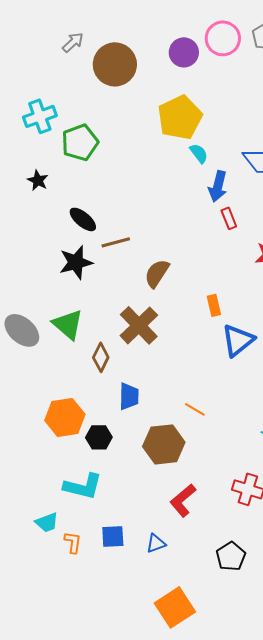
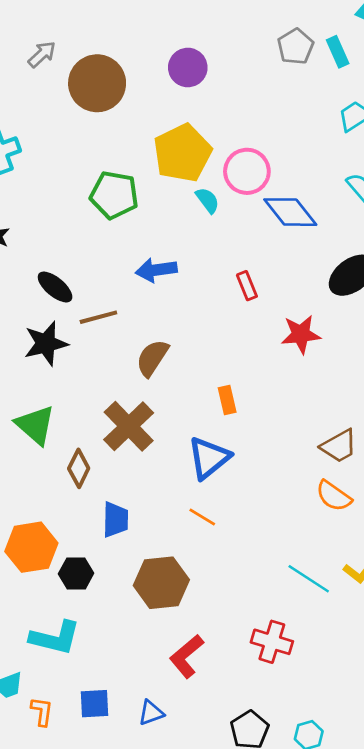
pink circle: (223, 38) -> (247, 171), moved
green pentagon: (80, 142) -> (114, 195), moved, turned 30
blue arrow: (218, 186) -> (156, 270), moved, turned 68
blue triangle: (238, 340) -> (209, 458), moved
orange line: (195, 409) -> (202, 517), moved

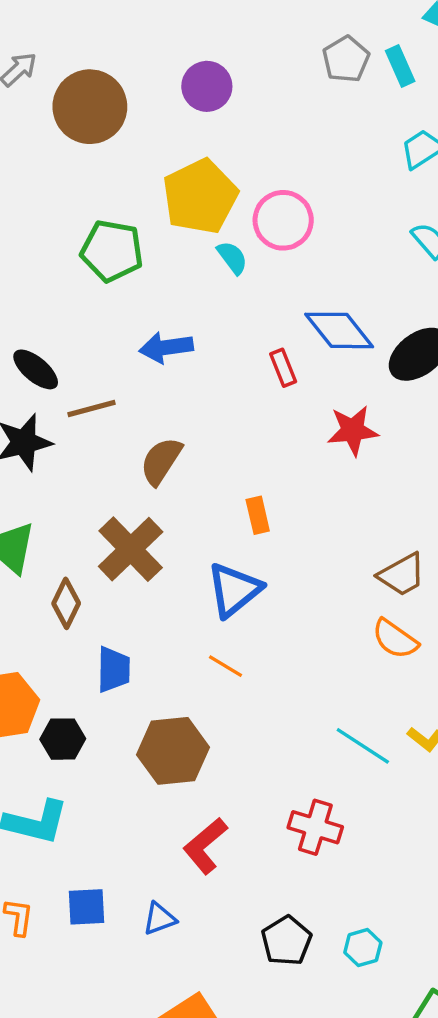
blue diamond: (290, 212) -> (339, 330), moved

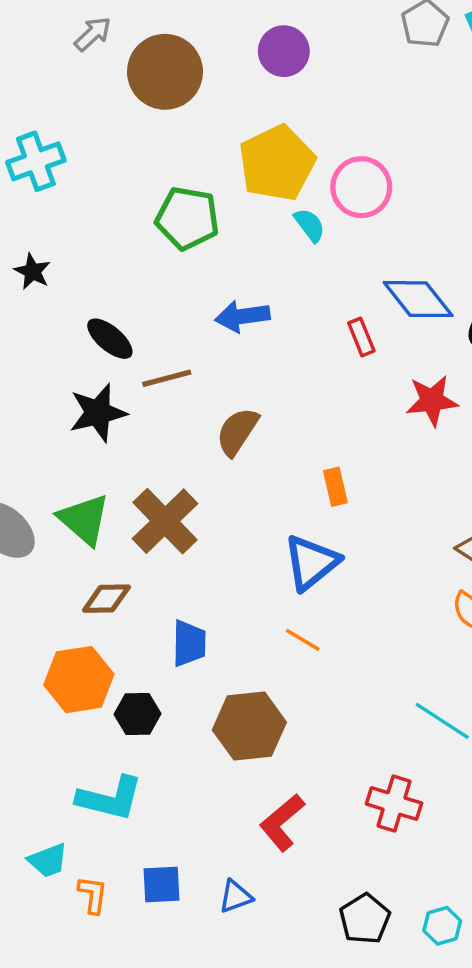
brown cross: (131, 549) -> (165, 521), moved
brown diamond: (66, 603) -> (106, 599), moved, turned 63

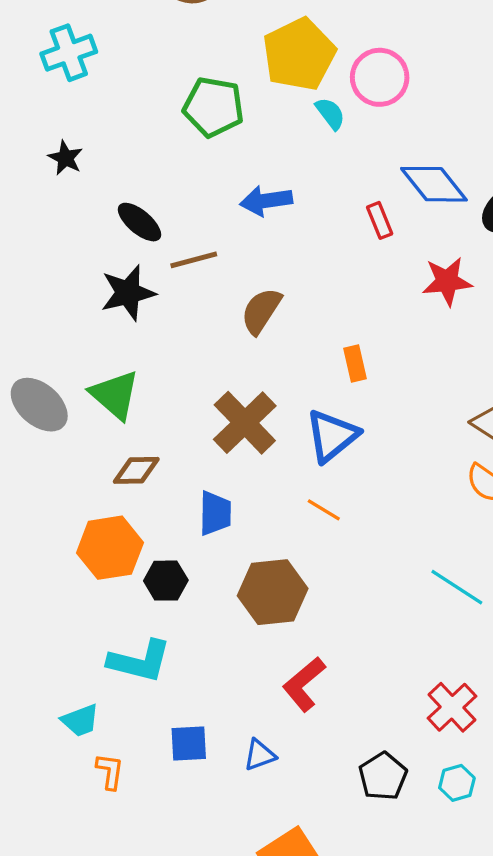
brown cross: (165, 521) -> (245, 423), moved
red cross: (394, 804) -> (452, 707), moved, turned 30
orange L-shape: (93, 895) -> (110, 771), moved

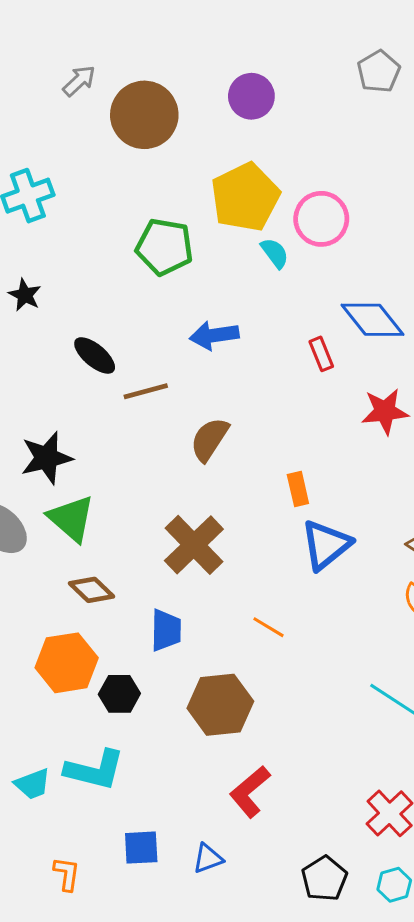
black star: (128, 293) -> (46, 458), moved
blue triangle: (332, 436) -> (326, 545), moved
brown diamond: (136, 470) -> (92, 590), turned 45
cyan trapezoid: (80, 720) -> (33, 784), moved

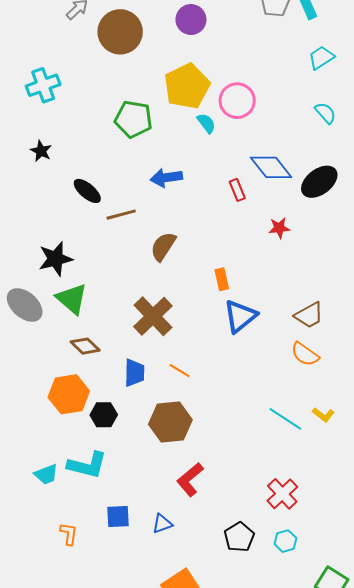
red star: (385, 411) -> (279, 228), size x0.7
orange line: (268, 627) -> (180, 371), moved

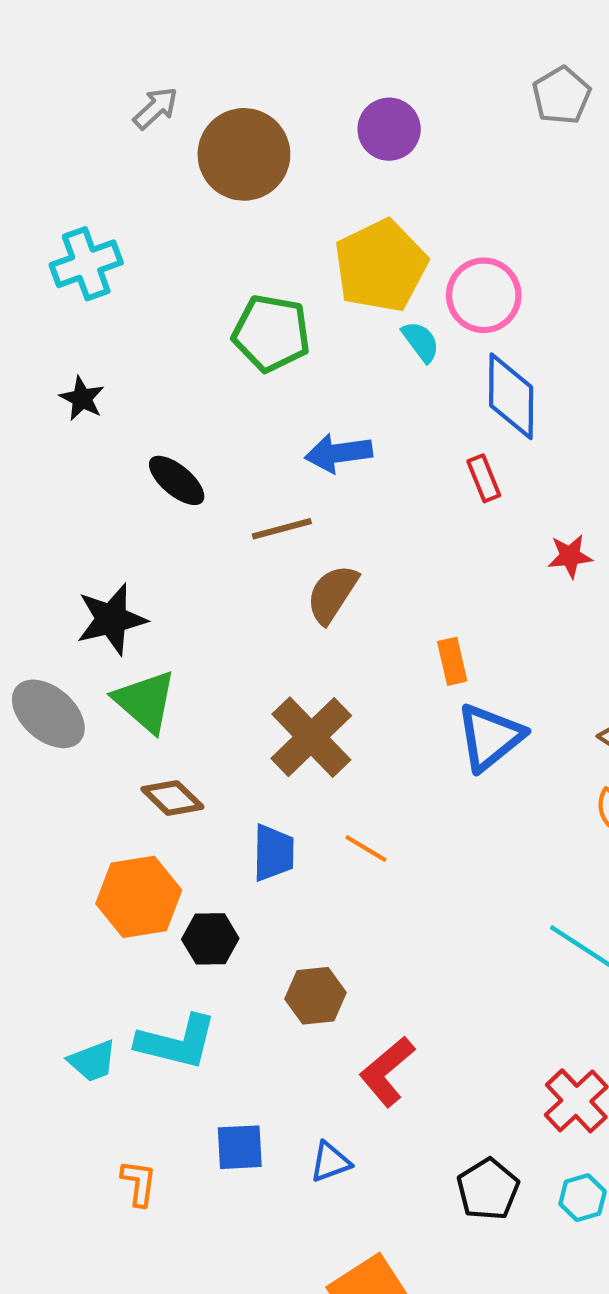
blue diamond: (271, 167) -> (511, 396), moved, turned 39
brown line: (121, 215) -> (282, 529), moved
brown hexagon: (170, 422) -> (315, 996), moved, size x0.7

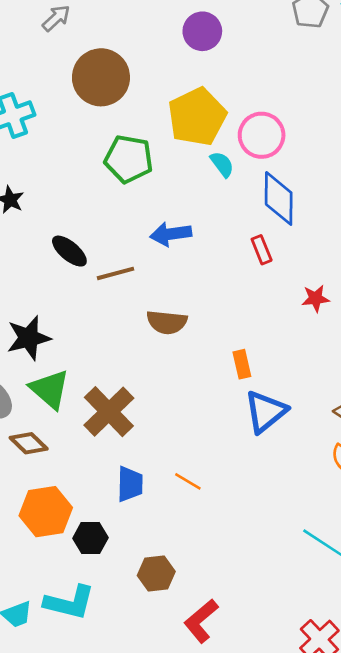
brown circle: (244, 154) -> (101, 77), moved
brown line: (282, 529) -> (115, 273), moved
brown semicircle: (332, 594) -> (167, 322), turned -117
brown cross: (311, 737) -> (109, 412), moved
brown diamond: (172, 798) -> (29, 443), moved

